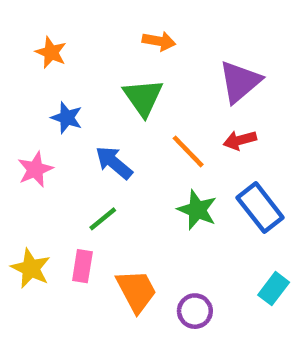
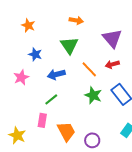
purple triangle: (240, 82) -> (112, 38), turned -30
blue arrow: (114, 163) -> (56, 74), turned -54
yellow star: (31, 268) -> (17, 135), moved

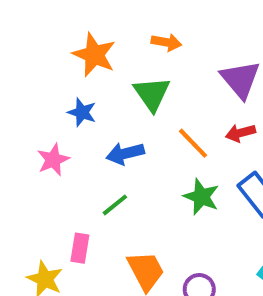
orange star: (28, 25) -> (94, 55), moved, size x1.5
pink rectangle: (42, 120) -> (80, 248), moved

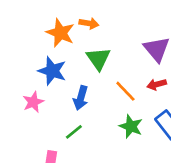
orange arrow: (166, 42) -> (89, 23), moved
blue star: (82, 112) -> (52, 71), size x1.5
blue arrow: (125, 153) -> (81, 98), turned -60

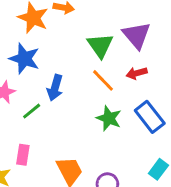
green triangle: (98, 59) -> (100, 45), moved
green line: (74, 132) -> (32, 111), moved

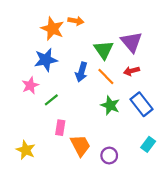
blue star: (24, 59) -> (46, 60), turned -30
blue arrow: (55, 88) -> (81, 72), moved
pink rectangle: (23, 155) -> (60, 128), moved

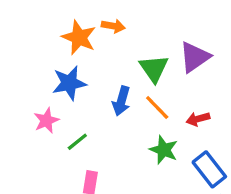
purple triangle: (131, 42) -> (195, 57), turned 35
red arrow: (131, 71) -> (198, 119), moved
blue rectangle: (141, 104) -> (209, 169), moved

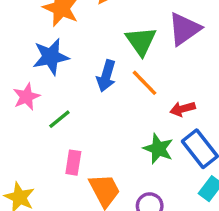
red arrow: (198, 119) -> (183, 109), moved
green star: (164, 150) -> (158, 149), moved

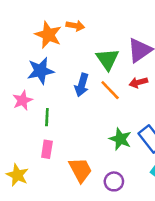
red arrow: (183, 109) -> (138, 82), moved
green line: (59, 119) -> (47, 117), turned -48
pink rectangle: (73, 163) -> (47, 149), moved

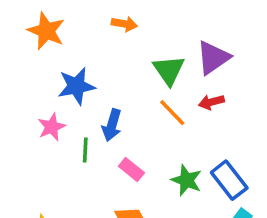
orange star: (48, 35) -> (46, 31), moved
blue arrow: (82, 85) -> (112, 125), moved
pink rectangle: (47, 149) -> (131, 170), moved, turned -60

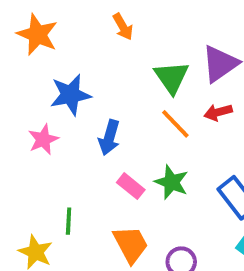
orange arrow: (124, 24) -> (123, 27), turned 50
green line: (85, 150) -> (69, 221), moved
green star: (187, 180) -> (172, 182), moved

